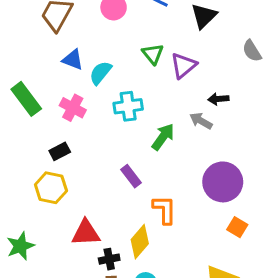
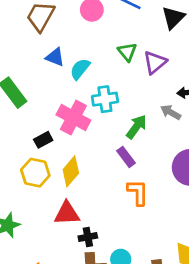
pink cross: (73, 108) -> (73, 118), moved, size x1.4
purple rectangle: (131, 176) -> (126, 157), moved
yellow diamond: (140, 242) -> (71, 171), moved

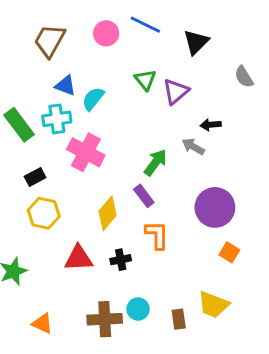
cyan cross: (105, 99) -> (57, 119), moved
black rectangle: (43, 140) -> (35, 177), moved
yellow diamond: (71, 171) -> (108, 213), moved
black cross: (88, 237) -> (121, 260), moved

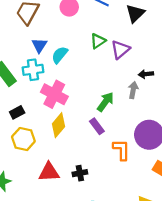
green triangle: (145, 80) -> (98, 41), turned 35
blue triangle: (66, 86) -> (39, 45), turned 42
gray arrow: (193, 147) -> (133, 90), turned 70
yellow diamond: (108, 213) -> (59, 125), moved
orange L-shape: (157, 235) -> (121, 150), moved

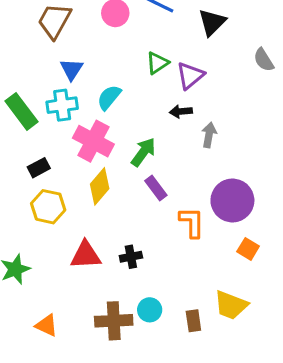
cyan semicircle: (60, 55) -> (109, 97), moved
black arrow: (146, 74) -> (181, 111), moved
green arrow: (105, 102) -> (143, 152), moved

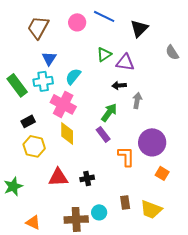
purple triangle: (190, 76) -> (125, 62), turned 48
green arrow: (143, 152) -> (109, 112), moved
yellow diamond: (100, 186) -> (67, 133), turned -40
brown rectangle: (193, 321) -> (125, 202), moved

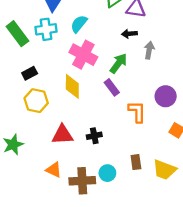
pink cross: (63, 104) -> (83, 55), moved
purple circle: (152, 142) -> (166, 96), size x0.7
orange triangle: (33, 222) -> (54, 170), moved

